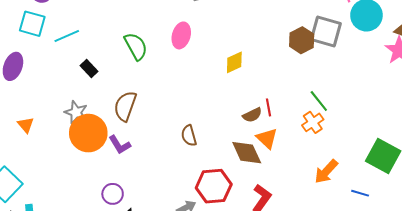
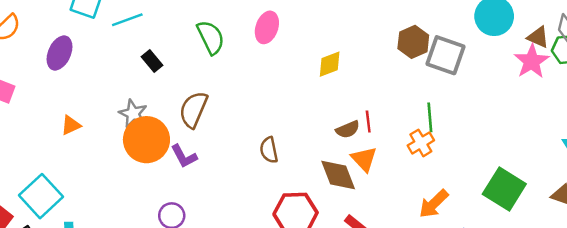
gray square: (326, 31) -> (445, 55), moved
green line: (319, 101) -> (430, 117), turned 30
orange triangle: (26, 125) -> (71, 125), turned 42

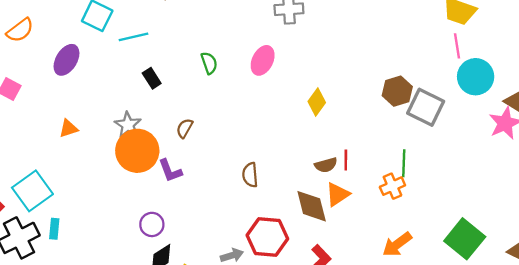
green semicircle: (211, 37) -> (209, 63), size x0.7
yellow diamond: (330, 64) -> (317, 102), turned -40
brown semicircle: (193, 109) -> (185, 128), size x0.6
orange triangle: (364, 159) -> (338, 194), turned 32

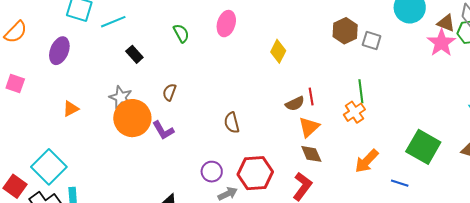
gray square: (426, 107) -> (372, 40), size x0.6
brown diamond: (312, 206) -> (311, 154), moved, size x0.7
purple circle: (152, 224) -> (212, 172), moved

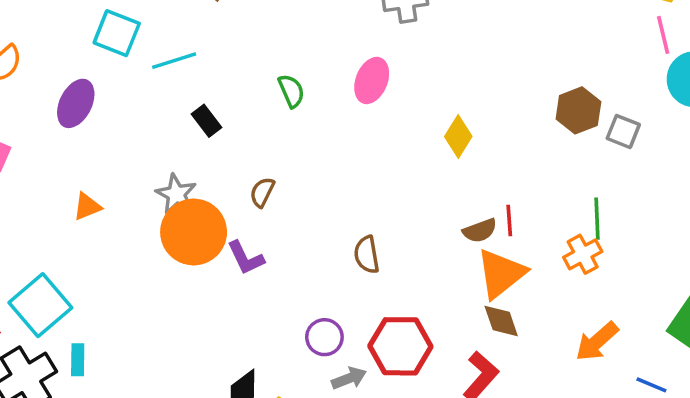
orange triangle: (309, 127) -> (501, 274), size x1.4

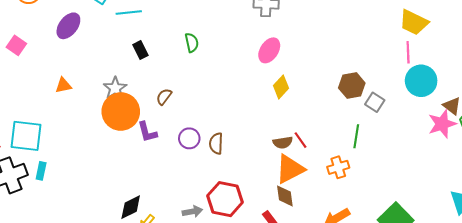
pink ellipse: (372, 80) -> (269, 50), moved
green line: (597, 219) -> (356, 136), moved
red line: (509, 221) -> (301, 140), turned -42
cyan square: (40, 305) -> (26, 136), turned 36
purple circle: (324, 337) -> (189, 138), moved

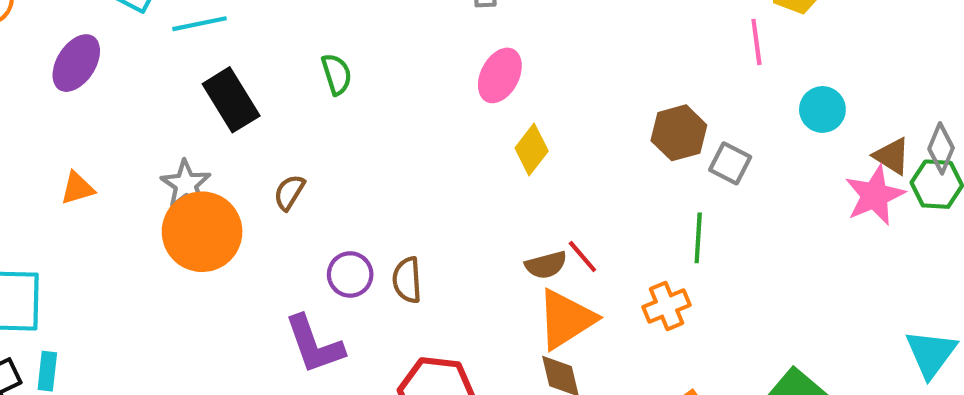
black rectangle: (140, 50) -> (231, 100), size x1.6
pink line: (408, 52) -> (756, 42), moved
cyan circle: (421, 81) -> (822, 109), size x0.7
purple L-shape: (147, 132) -> (314, 344), moved, size x1.4

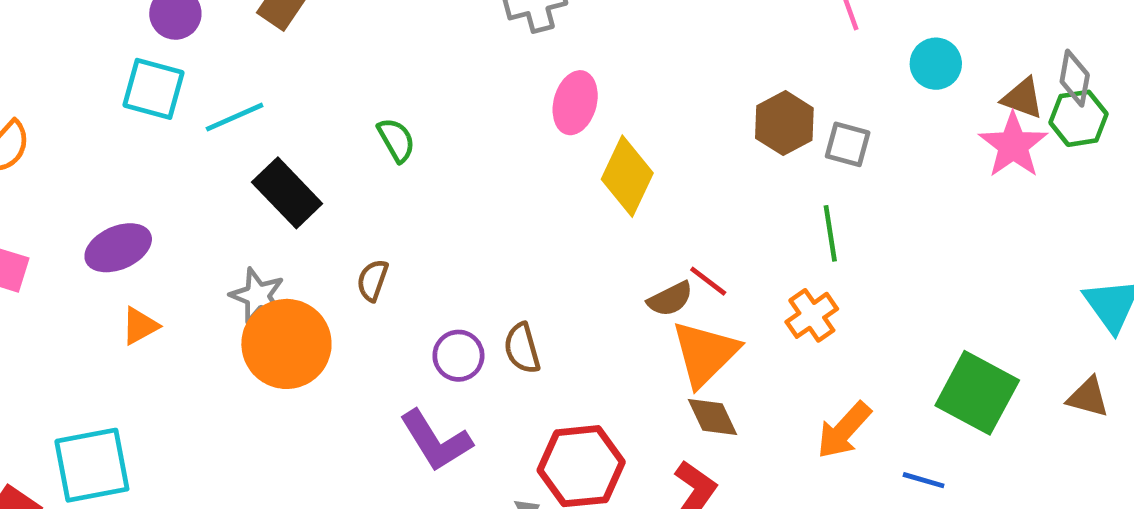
purple ellipse: (76, 63) -> (118, 248), moved, turned 46
yellow diamond: (532, 149) -> (627, 176), size x1.4

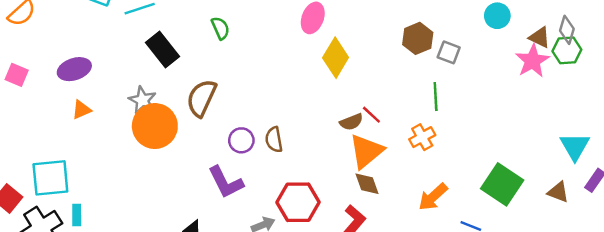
brown semicircle: (373, 280) -> (201, 98), size x1.8

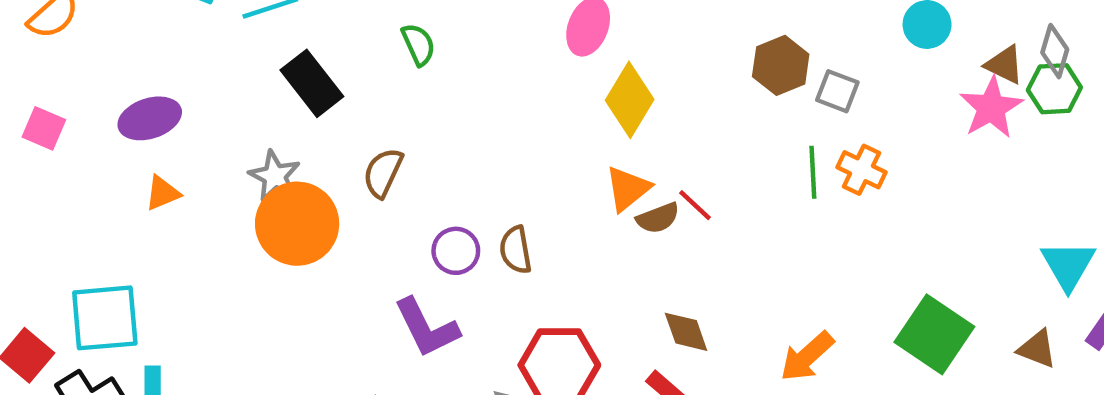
brown semicircle: (201, 98) -> (383, 173), size x0.7
orange cross: (422, 137) -> (862, 170), moved, turned -35
orange triangle: (366, 151) -> (628, 189), moved, size x0.7

